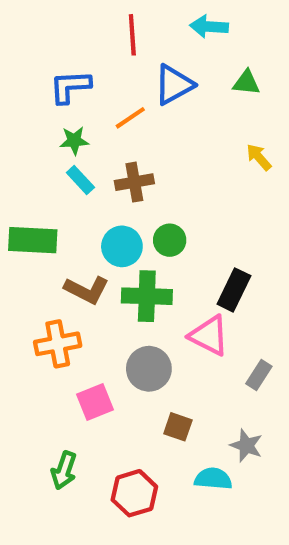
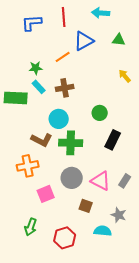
blue L-shape: (70, 87) -> (32, 23), moved
green rectangle: (33, 240) -> (16, 98), moved
green circle: (170, 240) -> (100, 113), moved
pink triangle: (209, 336) -> (101, 181), moved

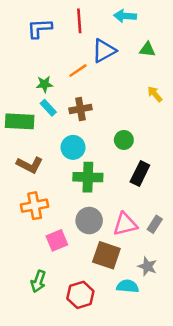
brown L-shape: (42, 140) -> (30, 165), moved
pink triangle: (101, 181) -> (125, 224), turned -40
brown square: (86, 206) -> (106, 255), size x1.6

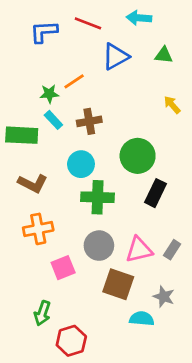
red line: (79, 21) -> (88, 23), turned -65
orange line: (78, 71) -> (74, 81), moved
green circle: (124, 140) -> (138, 156), size x1.6
red hexagon: (80, 295) -> (71, 341), moved

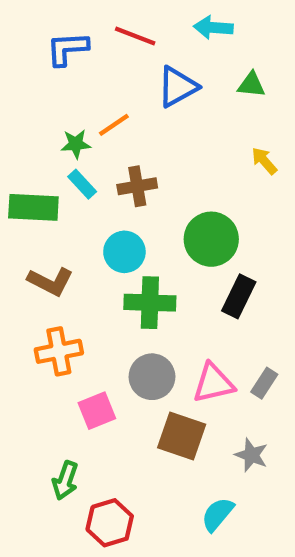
cyan semicircle: (142, 319) -> (218, 514), moved, turned -55

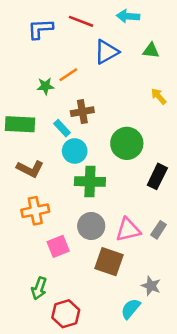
cyan rectangle: (82, 184) -> (62, 128), moved
black rectangle: (239, 296) -> (157, 176), moved
gray star: (251, 455) -> (151, 286), moved

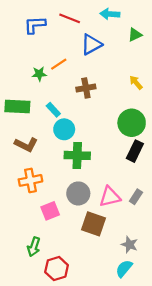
green triangle: (151, 51) -> (135, 35), moved, turned -32
brown cross: (82, 112) -> (86, 88), moved
green circle: (127, 143) -> (132, 123), moved
cyan semicircle: (131, 309) -> (124, 269), moved

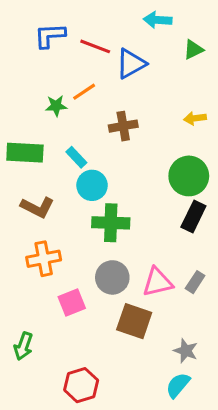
red line: (70, 18) -> (95, 46), moved
yellow arrow: (136, 83) -> (195, 118), turned -56
green arrow: (34, 247) -> (23, 346), moved

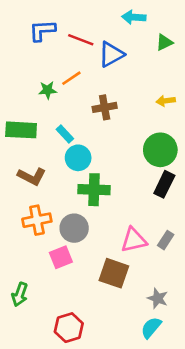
gray circle: (112, 277) -> (74, 228), moved

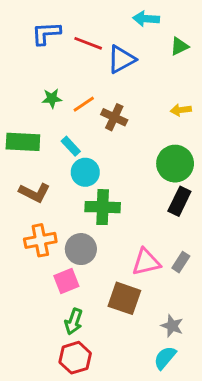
orange line: (71, 78) -> (84, 104), moved
brown cross: (105, 107) -> (114, 117), turned 35
green arrow: (20, 294) -> (74, 321), moved

